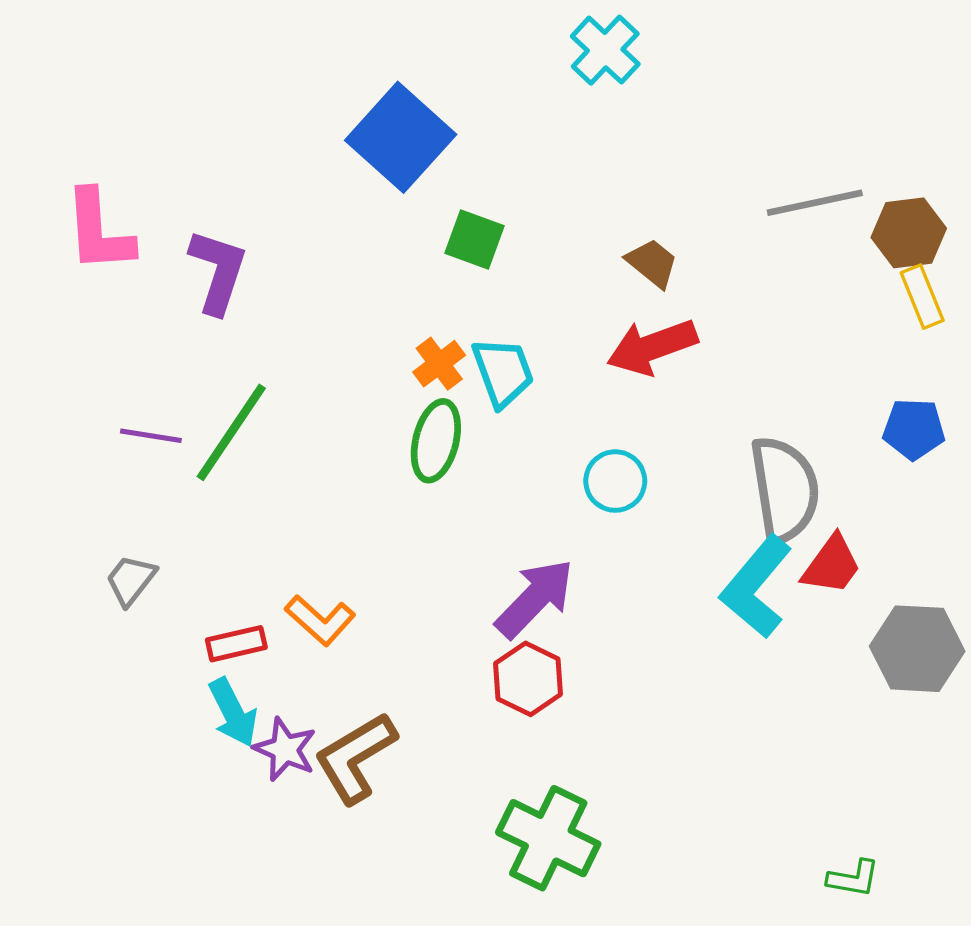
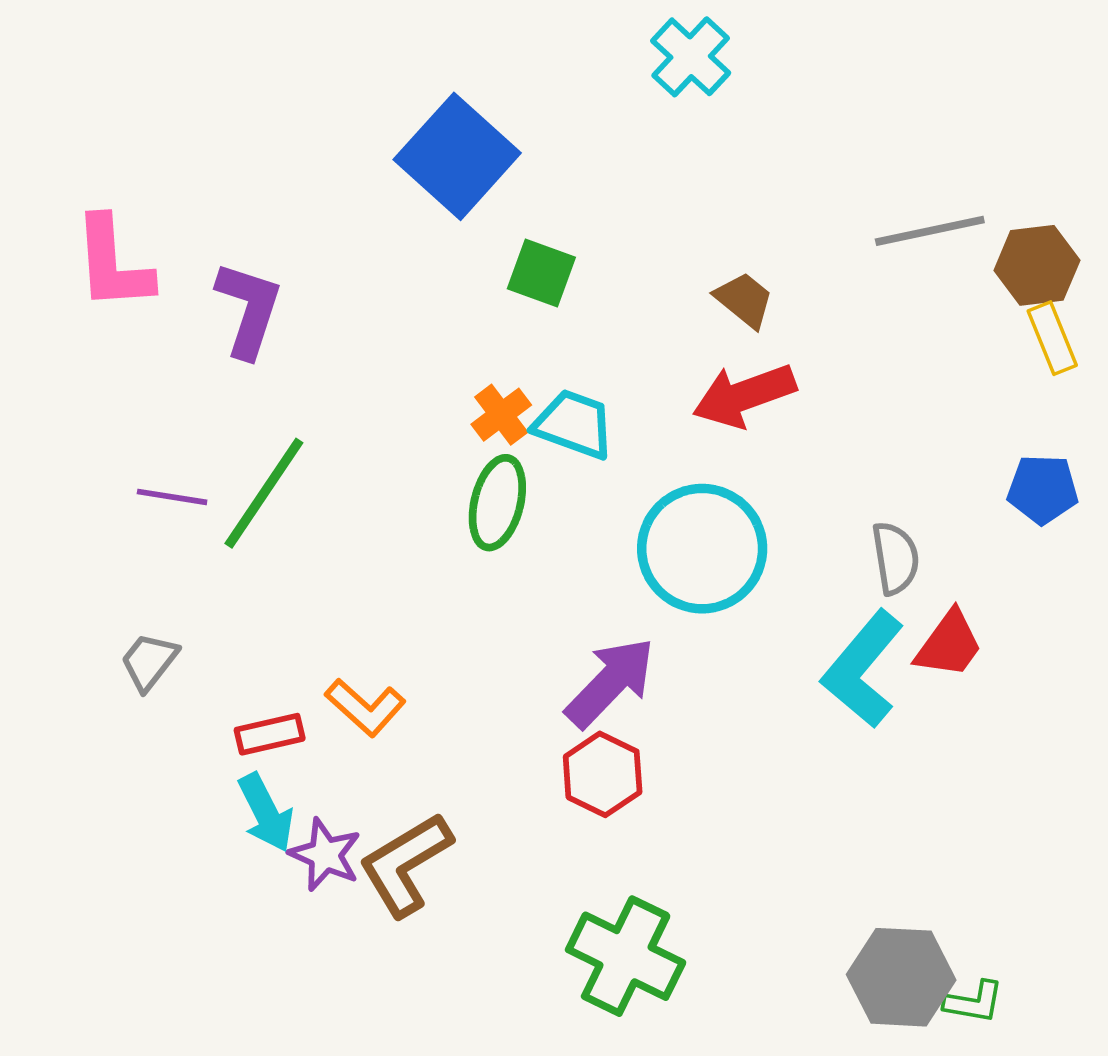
cyan trapezoid: (503, 372) -> (574, 424), turned -50
cyan circle: (615, 481) -> (702, 549), size x1.8
gray semicircle: (785, 489) -> (895, 558), size x0.6
gray hexagon: (917, 649) -> (901, 977), moved

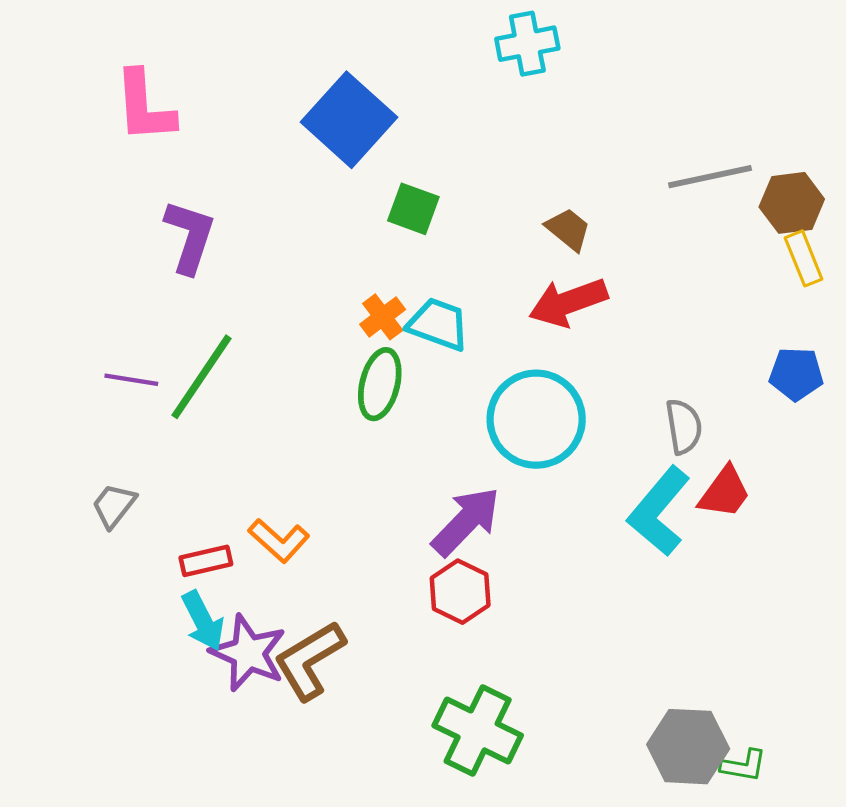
cyan cross: (691, 57) -> (527, 44), turned 36
pink L-shape: (113, 263) -> (144, 106), moved
purple star: (325, 855) -> (248, 653), size x1.4

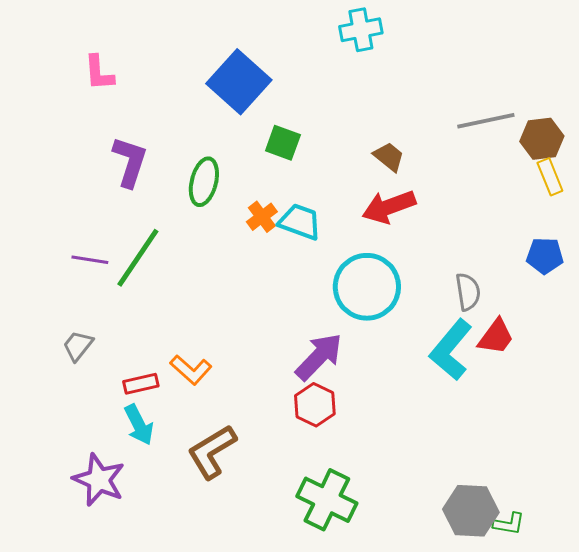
pink L-shape: (144, 106) -> (99, 73), size x0.7
green ellipse: (380, 384) -> (204, 182), moved
purple star: (248, 653) -> (99, 480), moved

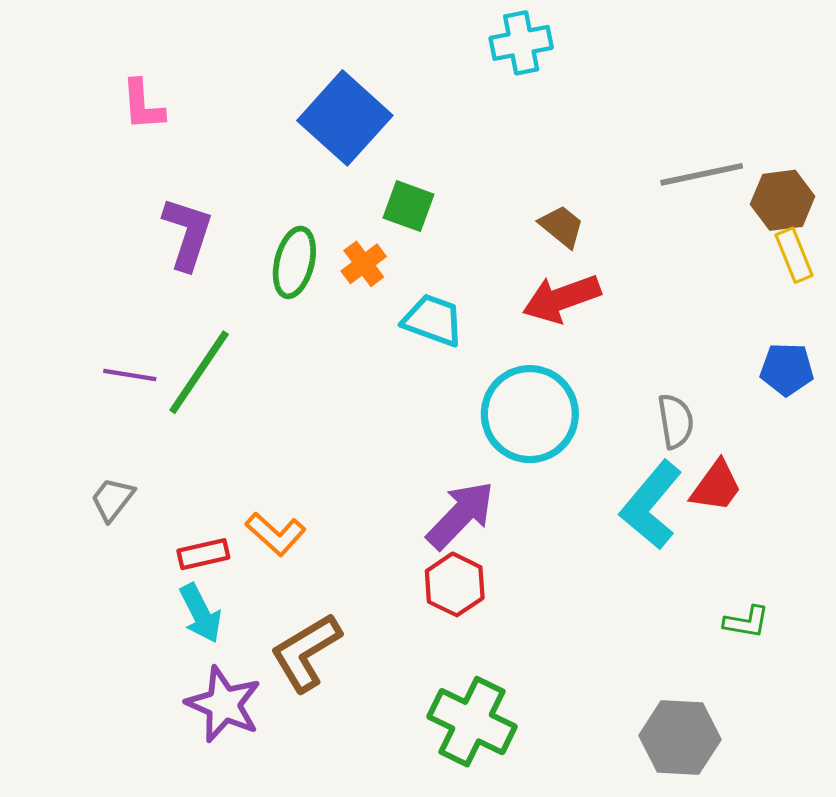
orange cross: (262, 217) -> (364, 264), moved
purple star: (99, 480) -> (224, 704), moved
green L-shape: (509, 524) -> (746, 622), moved

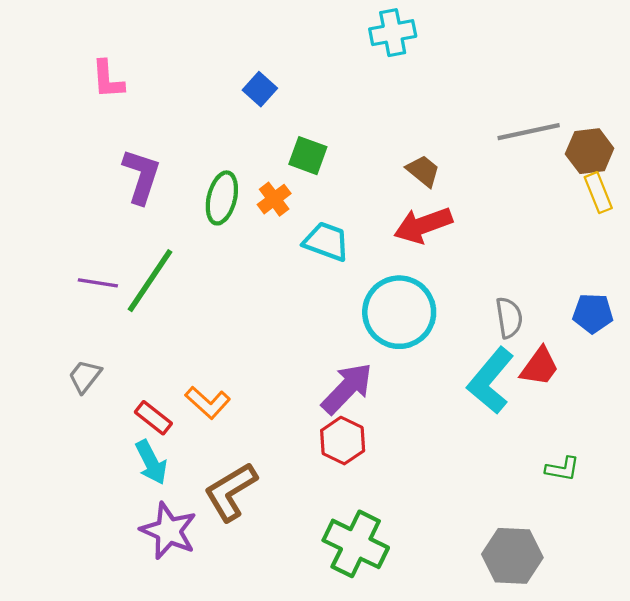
blue square: (345, 118) -> (260, 89), size x0.5
blue pentagon: (787, 369) -> (593, 313), moved
red rectangle: (203, 554) -> (153, 418), turned 51

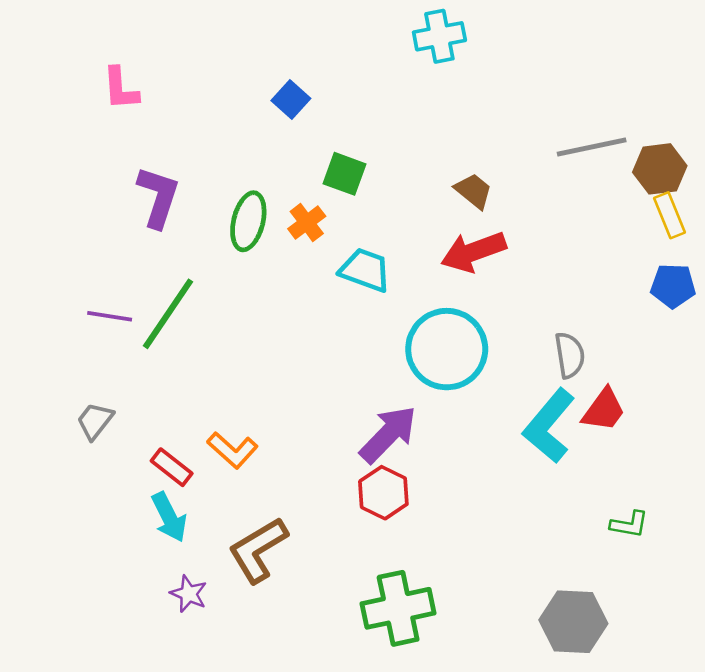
blue pentagon: (593, 313) -> (673, 286), moved
purple star: (169, 531) -> (189, 594), size x0.6
green cross: (356, 544) -> (398, 608), turned -38

